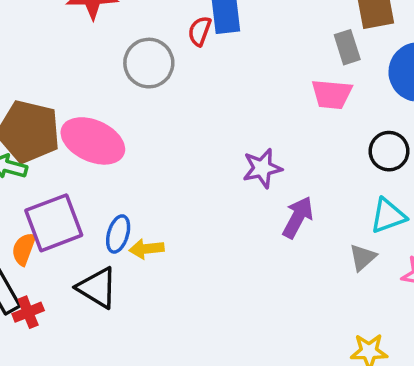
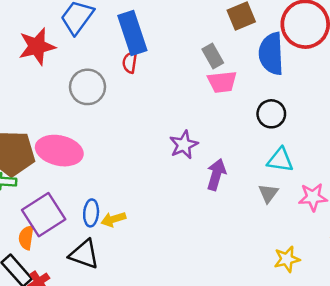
red semicircle: (200, 31) -> (130, 62), moved
gray rectangle: (347, 47) -> (213, 56), moved
cyan triangle: (388, 216) -> (280, 160), turned 40

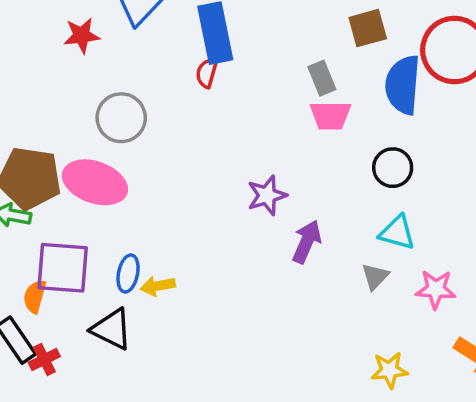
red star: (37, 46) -> (82, 35), size x0.7
gray circle: (88, 87) -> (121, 118), moved
purple square: (44, 215) -> (63, 268), turned 30

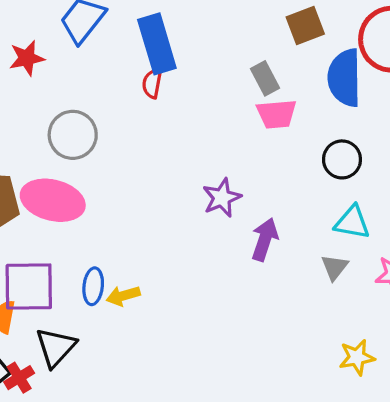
black triangle: (112, 329) -> (56, 347), moved, turned 51

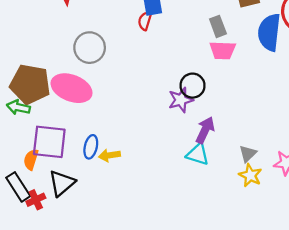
black circle: (342, 159) -> (193, 86), moved
cyan triangle: (352, 222) -> (198, 154), moved
yellow star: (357, 357) -> (250, 175), moved, turned 30

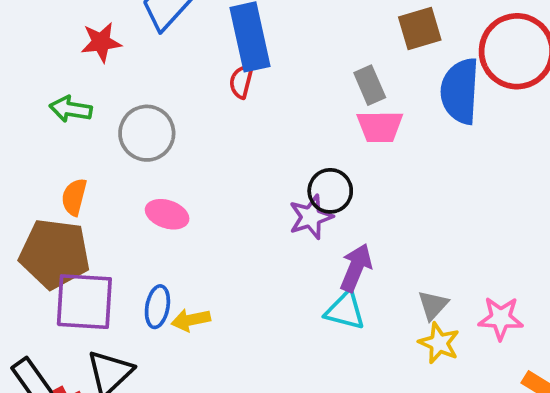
brown pentagon: (30, 84) -> (55, 254), moved
pink ellipse: (72, 88) -> (167, 214), moved, size x0.6
green arrow: (18, 107) -> (71, 109), moved
orange semicircle: (31, 160) -> (74, 197), moved

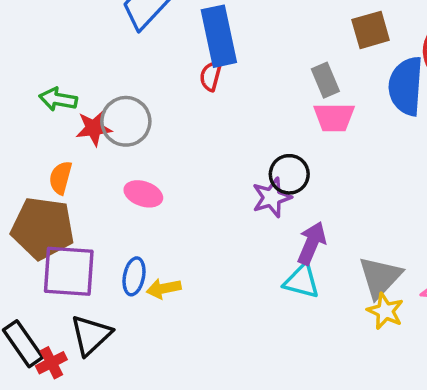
red star: (101, 42) -> (94, 128), moved
gray triangle: (433, 305) -> (380, 277), size x1.6

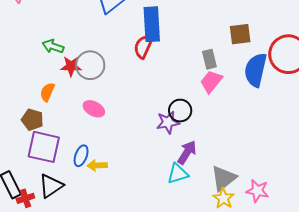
red semicircle: (211, 76) -> (143, 46), size x1.4
pink trapezoid: (334, 117) -> (211, 82), turned 120
brown pentagon: (43, 228) -> (32, 120), size x0.6
cyan triangle: (302, 281) -> (178, 174), turned -40

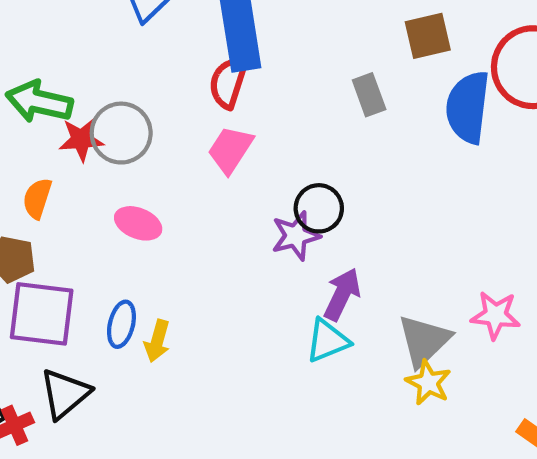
green arrow: (53, 46) -> (39, 102), size x1.4
pink trapezoid: (211, 82) -> (230, 150), moved
yellow arrow: (97, 165) -> (157, 341), turned -66
pink star: (257, 191) -> (495, 315), moved

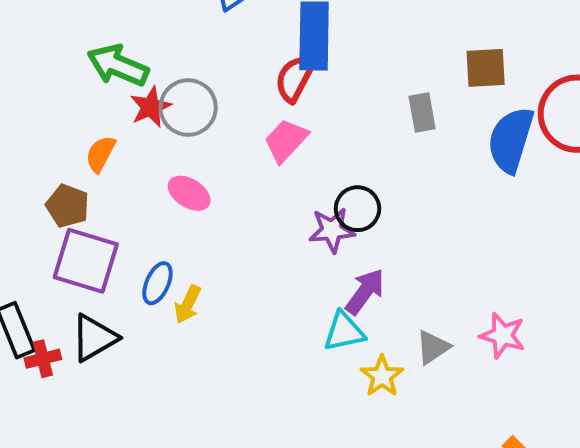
red star: (81, 139) -> (150, 107), turned -30
gray triangle: (424, 341) -> (433, 347), size x0.7
yellow star: (428, 383) -> (382, 376), moved

